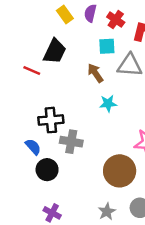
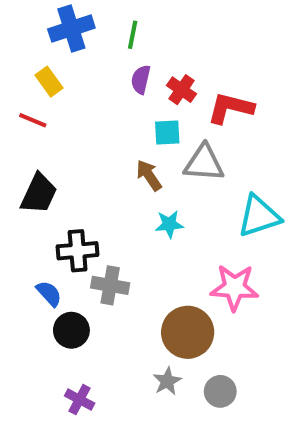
yellow rectangle: (65, 14) -> (49, 82), moved
black trapezoid: (55, 51) -> (39, 194), moved
red line: (32, 70) -> (33, 120), moved
gray star: (107, 212) -> (167, 381), moved

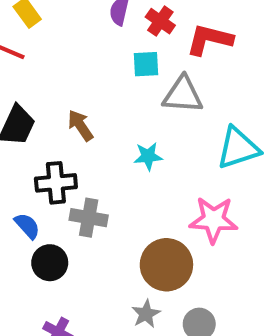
brown arrow: (149, 175) -> (80, 126), moved

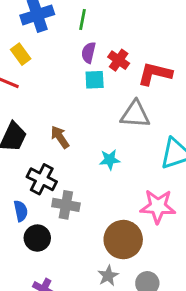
cyan square: (146, 64) -> (95, 80), moved
black cross: (56, 183) -> (42, 179), turned 32
blue semicircle: (27, 226) -> (21, 211), turned 30

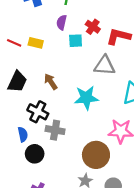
purple semicircle: (89, 53) -> (62, 22), moved
yellow rectangle: (21, 54) -> (36, 43), moved, turned -40
cyan star: (110, 160) -> (86, 98), size x1.6

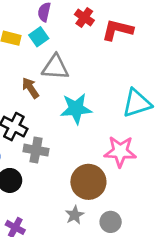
cyan square: (76, 41) -> (39, 37), moved, turned -32
gray triangle: (105, 65) -> (55, 67), moved

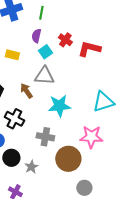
cyan square: (39, 37) -> (45, 52), moved
gray cross: (36, 150) -> (45, 137), moved
gray star: (75, 215) -> (31, 167), moved

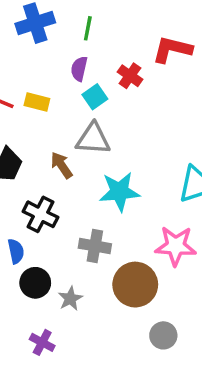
red L-shape: (89, 49) -> (172, 49), moved

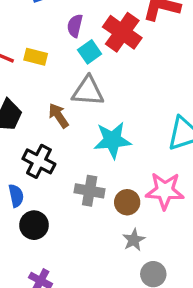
red cross: (130, 76) -> (122, 32), size x1.6
brown circle: (135, 285) -> (127, 202), moved, size x0.6
gray star: (70, 299) -> (134, 240), moved

